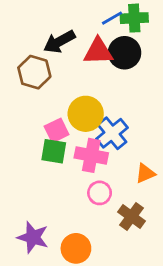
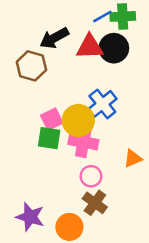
yellow circle: (86, 114) -> (78, 120), moved
blue cross: (112, 133) -> (102, 104), moved
brown cross: (131, 216) -> (95, 203), moved

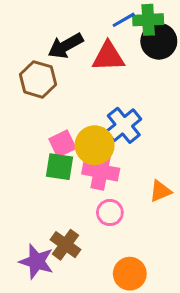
black circle: (114, 48) -> (159, 41), moved
brown cross: (95, 203) -> (66, 245), moved
orange circle: (69, 227) -> (130, 274), moved

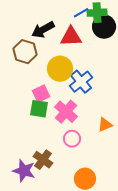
yellow circle: (95, 145) -> (60, 69), moved
pink cross: (101, 171) -> (66, 112), turned 30

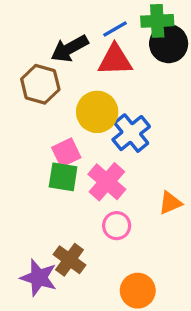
blue line: (81, 13) -> (115, 29), moved

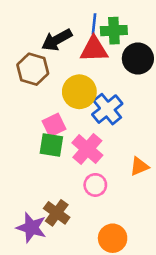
green cross: (157, 21) -> (114, 31), moved
blue line: (115, 29) -> (94, 24), turned -54
black circle: (169, 44) -> (138, 59), moved

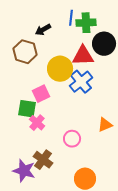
black arrow: (57, 40) -> (43, 30), size x0.7
red triangle: (94, 49) -> (83, 56), moved
green square: (51, 145) -> (27, 109), moved
pink cross: (87, 149) -> (37, 123), moved, size x0.7

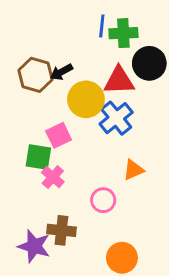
black arrow: (43, 30) -> (61, 72), moved
orange triangle: (105, 125) -> (133, 170), moved
brown cross: (43, 160) -> (61, 230), turned -30

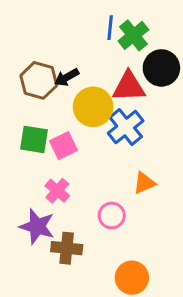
green cross: (123, 33) -> (133, 35), turned -36
green square: (38, 157) -> (34, 139), moved
purple star: (34, 246) -> (37, 226), moved

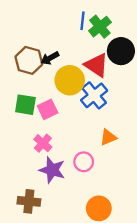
red triangle: (129, 87) -> (96, 65), turned 36
purple star: (37, 226) -> (52, 170), moved
brown cross: (67, 248) -> (29, 201), moved

